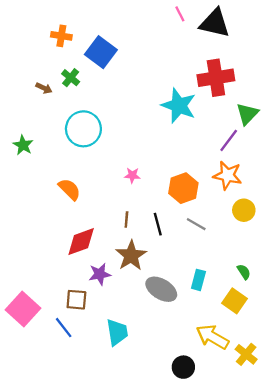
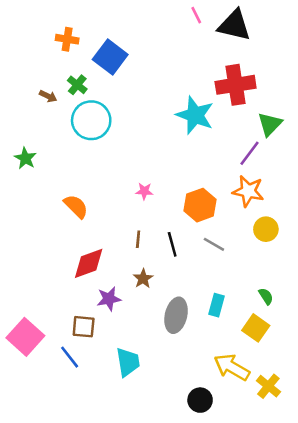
cyan circle: (83, 129) -> (91, 120), moved
brown star: (131, 256) -> (143, 279), size x0.6
gray ellipse: (161, 289) -> (176, 315), turned 72

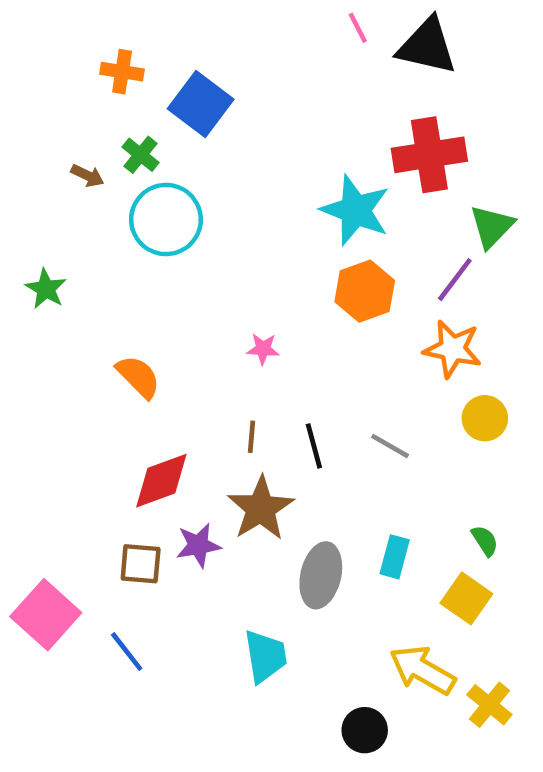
orange hexagon: (200, 205) -> (365, 291), moved
brown star: (143, 279) -> (261, 508), size x1.8
brown square: (84, 327) -> (141, 564), moved
cyan trapezoid: (128, 362) -> (265, 656), moved

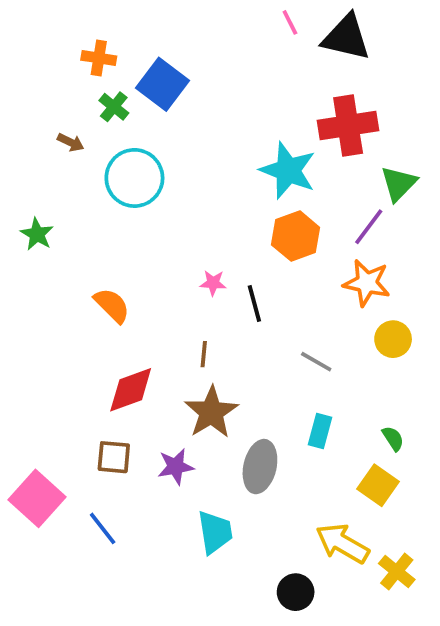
green cross: (141, 155) -> (114, 107), moved
black line: (314, 446) -> (254, 304), moved
purple star: (198, 545) -> (176, 467), moved
cyan rectangle: (395, 557) -> (320, 431), moved

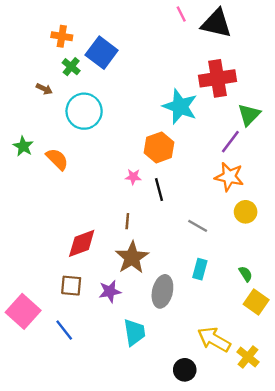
orange hexagon: (296, 236) -> (159, 147), moved
orange semicircle: (112, 305) -> (57, 159), moved
yellow square: (378, 485) -> (256, 302), moved

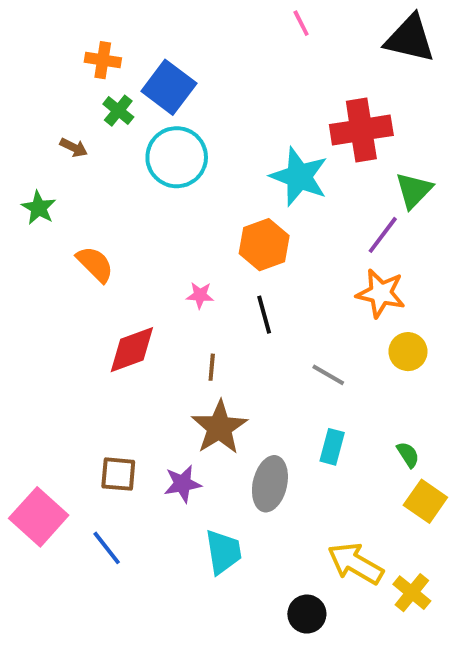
black triangle: (216, 23) -> (410, 39), moved
cyan circle: (84, 111) -> (177, 157), moved
green star: (23, 146) -> (39, 208), moved
pink star: (133, 177) -> (200, 295), moved
red diamond: (82, 243) -> (132, 350), moved

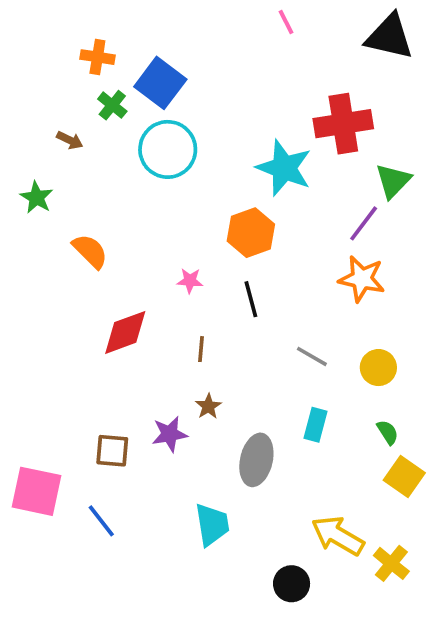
yellow circle: (408, 352) -> (378, 368), moved
brown star: (219, 427) -> (208, 406), size x0.5
purple star: (182, 484) -> (170, 434), moved
pink square: (39, 517) -> (37, 491), turned -30

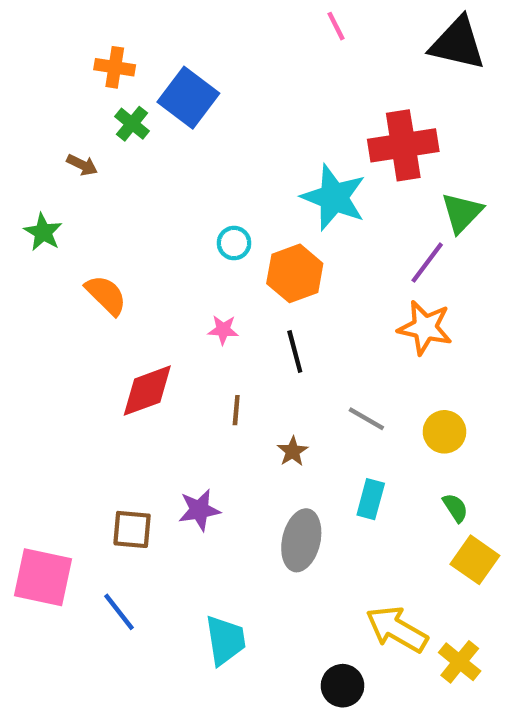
cyan circle: (168, 149) -> (234, 243), moved, size x0.5
brown star: (208, 406) -> (293, 451), moved
cyan trapezoid: (212, 525) -> (225, 640), moved

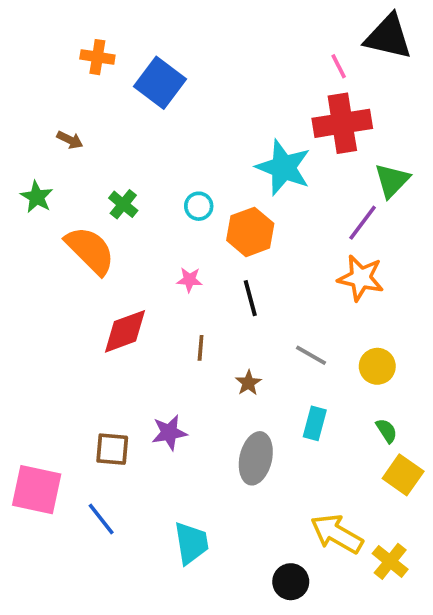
pink line: (336, 26) -> (339, 66), moved
green cross: (132, 124) -> (123, 204), moved
orange semicircle: (106, 295) -> (90, 250), size x1.4

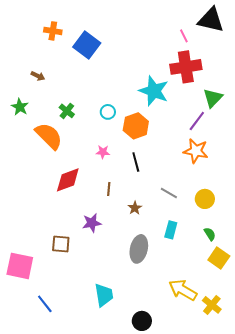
purple star: (169, 433) -> (92, 223), moved
blue line: (101, 519) -> (45, 304), moved
black circle: (291, 582) -> (142, 321), moved

